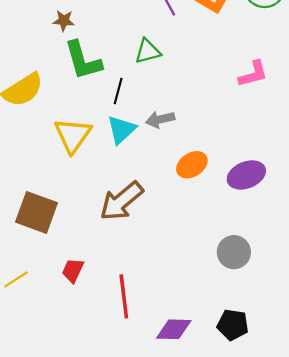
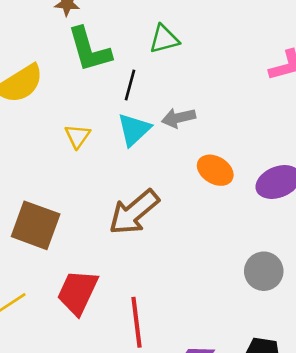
yellow triangle: (73, 135) -> (78, 136), size x0.6
orange ellipse: (192, 165) -> (215, 170), turned 64
red trapezoid: (73, 270) -> (78, 292), size x1.6

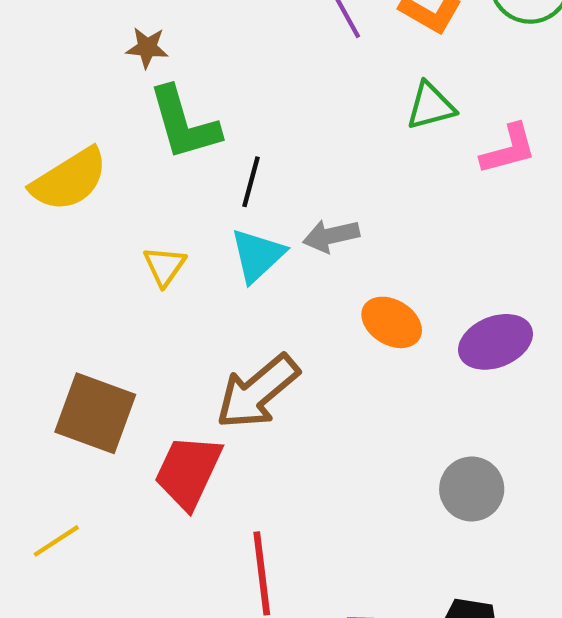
green triangle: (164, 39) -> (431, 106), moved
red trapezoid: (78, 292) -> (188, 472), moved

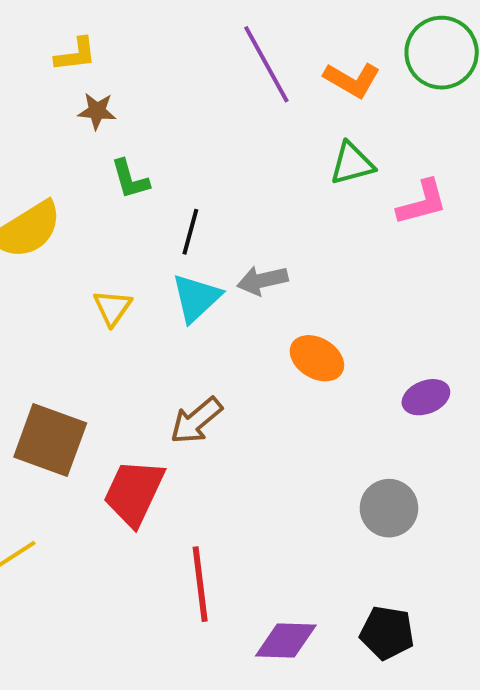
green L-shape: (184, 123) -> (130, 179), size x0.6
purple ellipse: (495, 342) -> (426, 397), moved, size x0.7
brown arrow: (257, 392) -> (196, 421), size x0.7

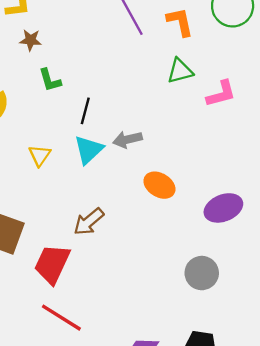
orange L-shape: (352, 80) -> (180, 22), turned -132
purple ellipse: (426, 397) -> (223, 208), size x1.4
red line: (200, 584) -> (61, 318), moved, turned -51

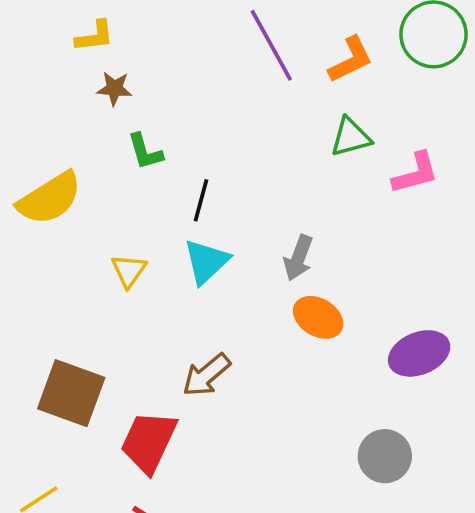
orange L-shape: (180, 22) -> (351, 60), turned 76
gray arrow: (128, 139) -> (298, 258), moved, turned -56

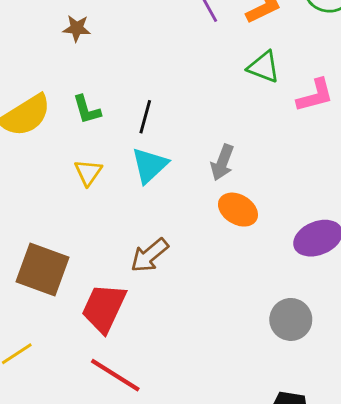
green triangle: (351, 137) -> (264, 67), turned 36
green L-shape: (145, 152) -> (87, 110), moved

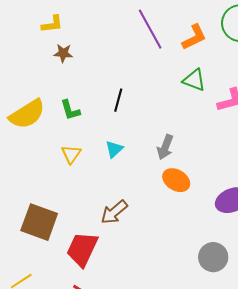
black line: (145, 117) -> (118, 100), moved
cyan triangle: (150, 165) -> (114, 149), size x0.7

